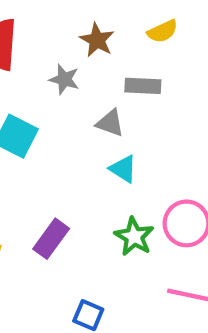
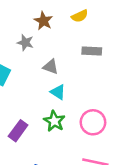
gray rectangle: (143, 86) -> (92, 51), moved
green star: (134, 237) -> (54, 121), moved

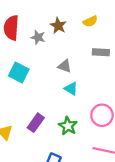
gray star: (25, 43) -> (38, 37), moved
green star: (54, 121) -> (68, 126), moved

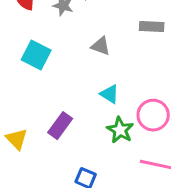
cyan triangle: (71, 89) -> (110, 94), moved
green star: (68, 126) -> (120, 130), moved

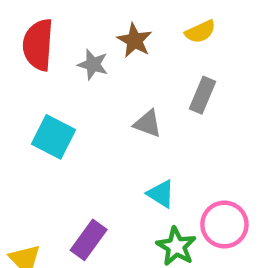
gray rectangle: (152, 27) -> (202, 95), moved, turned -70

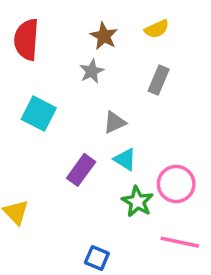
gray star: (93, 65) -> (92, 71), moved, turned 30
gray triangle: (148, 124) -> (115, 122), moved, turned -45
purple rectangle: (89, 240) -> (81, 170), moved

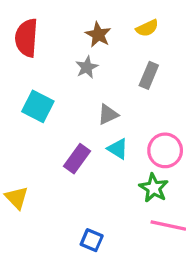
pink circle: (176, 184) -> (165, 150), moved
green star: (137, 202) -> (154, 188), moved

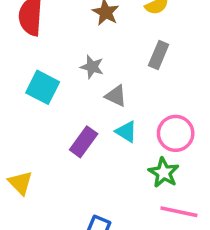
gray star: (87, 67) -> (92, 67), moved, turned -30
gray triangle: (108, 115) -> (116, 96), turned 50

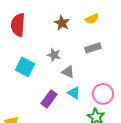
gray rectangle: (159, 55) -> (93, 48), turned 49

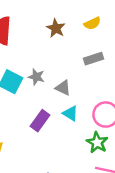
gray star: (54, 55) -> (36, 77), moved

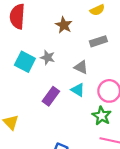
brown star: (56, 28) -> (64, 25), moved
gray triangle: (63, 88) -> (81, 67), moved

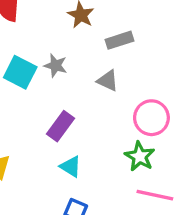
gray rectangle: (98, 41) -> (119, 40), moved
cyan triangle: (78, 90) -> (71, 167), moved

